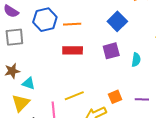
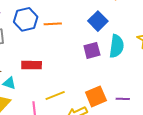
red rectangle: (73, 50) -> (32, 65), moved
cyan semicircle: (136, 60) -> (117, 46), moved, size x1.6
orange square: (115, 97) -> (96, 96), size x1.5

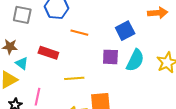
orange line: (53, 24) -> (79, 33), moved
yellow line: (55, 95) -> (74, 78), moved

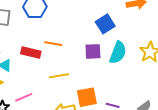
orange line: (79, 33) -> (53, 44), moved
pink line: (38, 97) -> (24, 97), turned 60

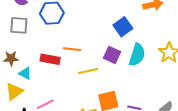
purple square: (93, 51) -> (112, 55), turned 30
yellow line: (59, 76) -> (88, 71), moved

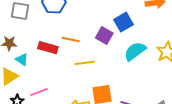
purple square: (112, 55) -> (104, 35), moved
cyan semicircle: (137, 55) -> (135, 51), turned -150

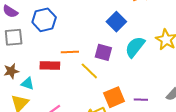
purple square: (104, 35) -> (103, 52), moved
yellow line: (85, 63) -> (89, 71), turned 66

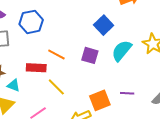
orange line: (70, 52) -> (56, 55), turned 30
yellow line: (89, 71) -> (56, 87), moved
purple line: (141, 100) -> (127, 93), moved

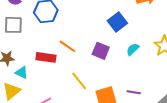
cyan semicircle: (122, 51) -> (133, 49), size x0.6
yellow line: (56, 87) -> (79, 81), moved

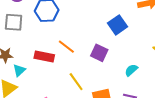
cyan semicircle: (133, 49) -> (131, 70), moved
cyan triangle: (22, 73) -> (19, 70), turned 48

